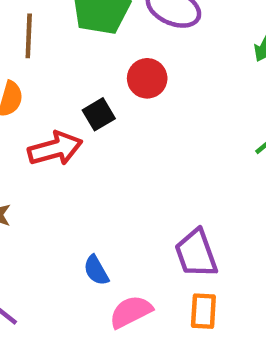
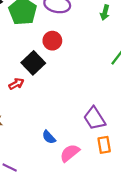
black square: (99, 114) -> (33, 63), size x1.5
red arrow: (55, 149) -> (16, 84), size x0.6

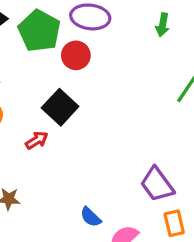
red circle: (52, 41) -> (76, 55), moved

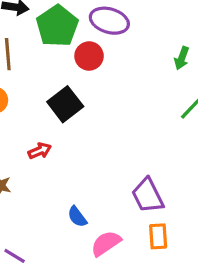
green arrow: (162, 25) -> (182, 58), moved
red arrow: (37, 140) -> (40, 151), moved

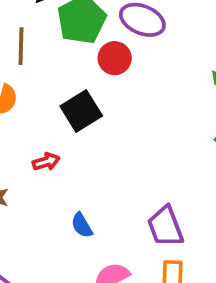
blue semicircle: (77, 217) -> (82, 225), moved

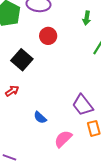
red circle: (115, 58) -> (48, 36), moved

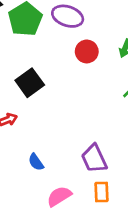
red circle: (48, 36) -> (87, 51), moved

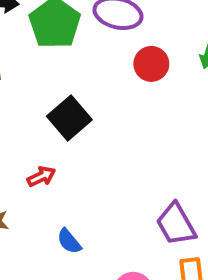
blue semicircle: (36, 162) -> (69, 241), moved

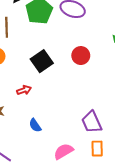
red circle: (151, 64) -> (81, 56), moved

